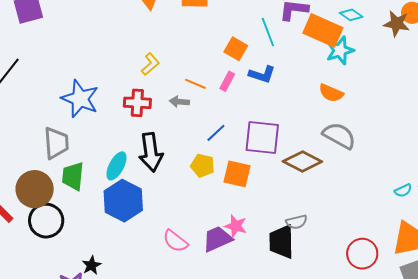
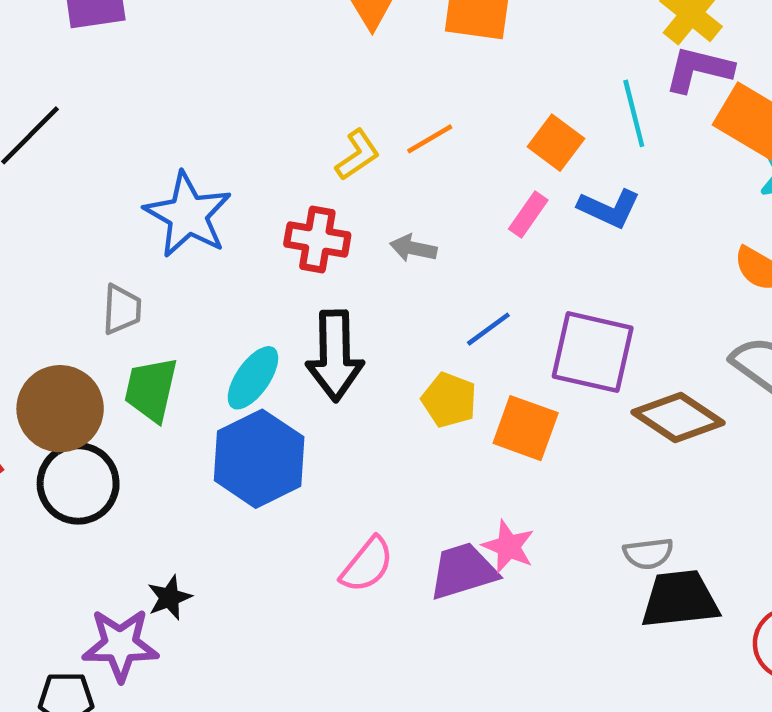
orange line: (195, 84) -> (430, 139), moved, turned -60
gray trapezoid: (56, 143) -> (122, 309), size x0.7
pink semicircle: (175, 241) -> (367, 565), turned -96
black trapezoid: (282, 242) -> (680, 599), moved, turned 78

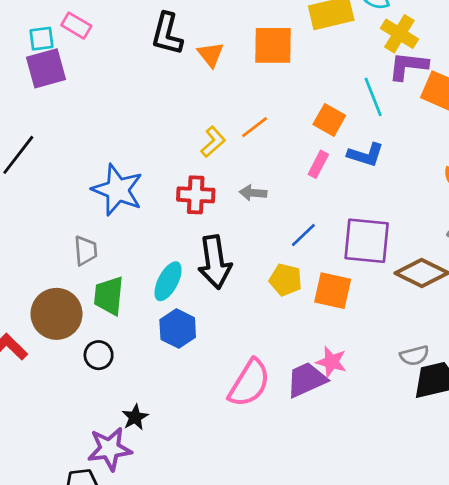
blue hexagon: (259, 459) -> (178, 329), size x0.7
black circle: (78, 483) -> (99, 355), moved, size x0.6
pink semicircle: (367, 565) -> (249, 383), size x1.4

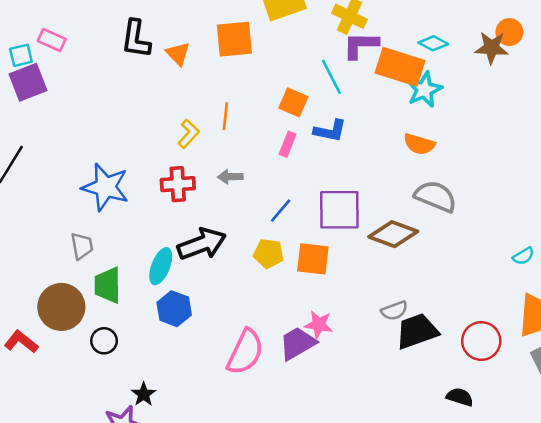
orange line: (255, 127) -> (225, 116), turned -40
black arrow: (215, 262) -> (202, 244), turned -96

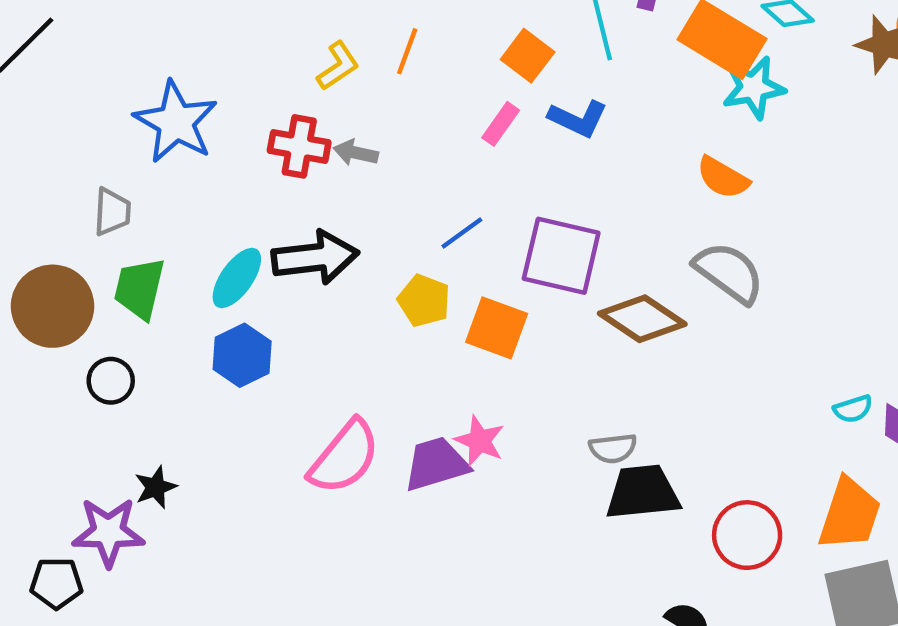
gray arrow: (230, 177) -> (356, 153), moved

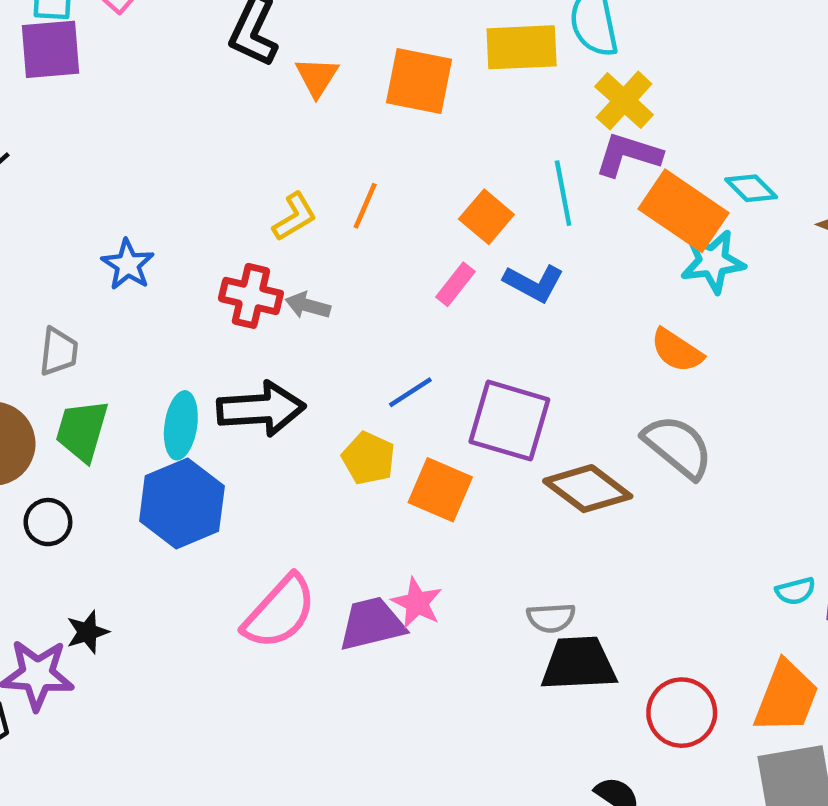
blue star: (176, 122) -> (128, 265), size x0.6
cyan ellipse: (237, 278) -> (181, 425), turned -30
blue hexagon: (242, 355) -> (182, 504), size x1.4

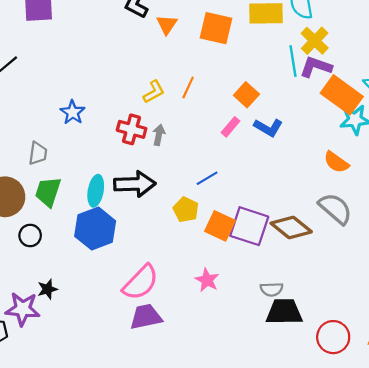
cyan line: (563, 193) -> (293, 61), moved
gray arrow: (308, 305) -> (159, 135), turned 84
purple square: (509, 421) -> (249, 226), moved
purple trapezoid: (372, 624) -> (146, 317), moved

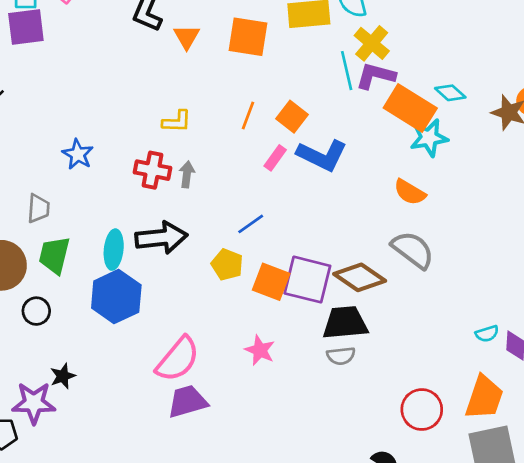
orange line: (188, 88) -> (248, 116), moved
yellow L-shape: (154, 92) -> (177, 121), turned 35
blue L-shape: (268, 127) -> (322, 155), size x1.4
black trapezoid: (284, 312) -> (345, 323), moved

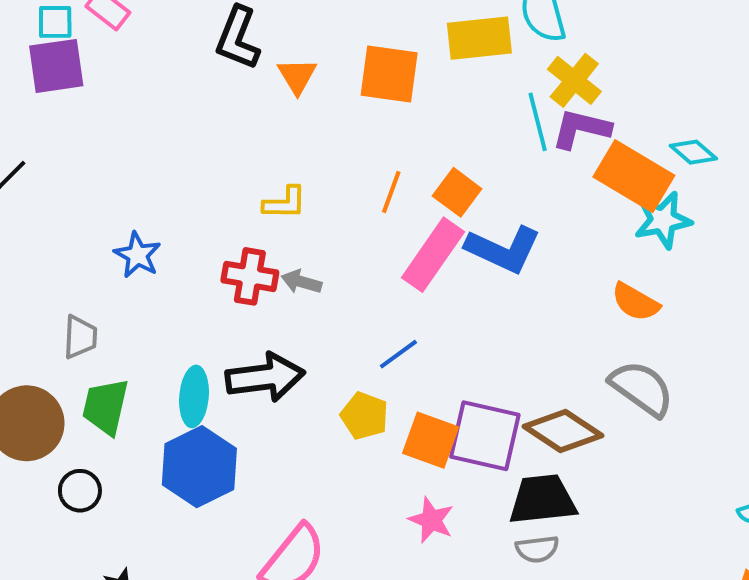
pink rectangle: (275, 158) -> (433, 255), size x1.8
gray arrow: (187, 174) -> (301, 282), turned -80
pink star: (260, 350) -> (431, 520), moved

